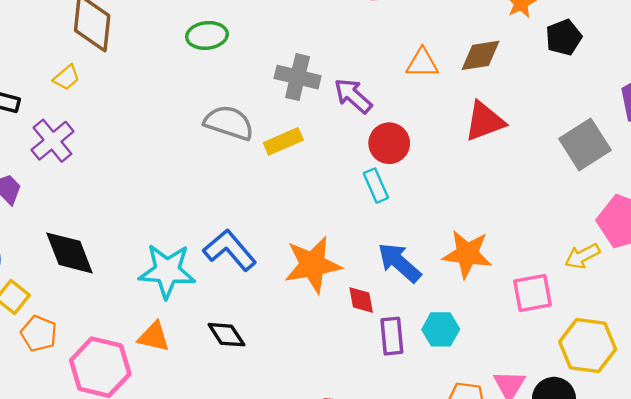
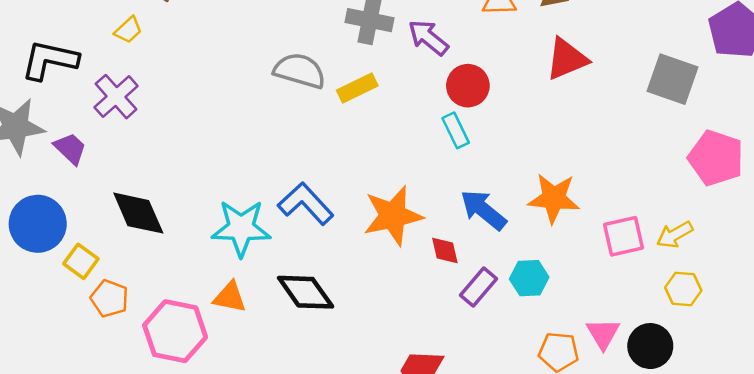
gray square: (585, 144) -> (672, 79), turned -36
yellow arrow: (582, 256) -> (675, 235), moved
black diamond: (226, 335) -> (306, 292), size x1.4
purple rectangle: (392, 336) -> (478, 287), turned 48
yellow hexagon: (588, 346) -> (683, 289), size x0.6

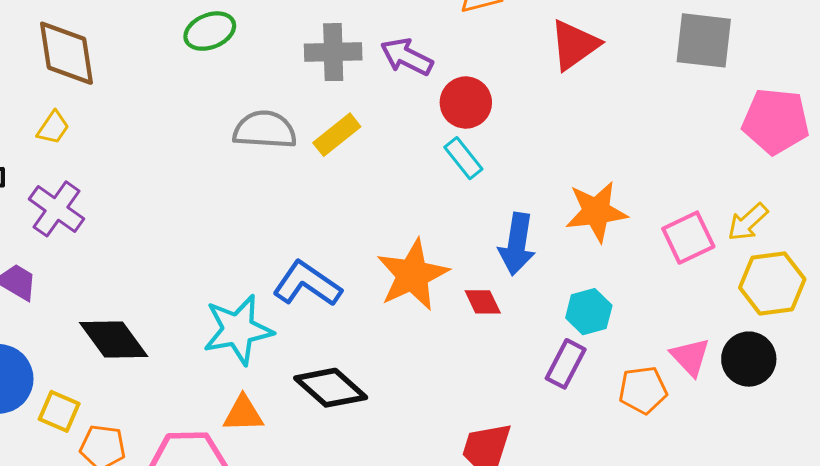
blue arrow: (483, 210) -> (517, 244), turned -108
purple rectangle: (478, 287) -> (566, 364), moved
yellow hexagon: (683, 289) -> (772, 283), size x1.5

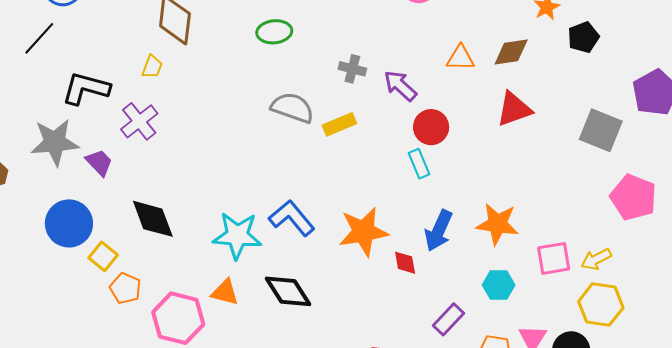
gray cross: (333, 52) -> (352, 69), size x0.7
yellow trapezoid: (53, 128) -> (152, 67), turned -30
cyan hexagon: (589, 312) -> (499, 285), moved

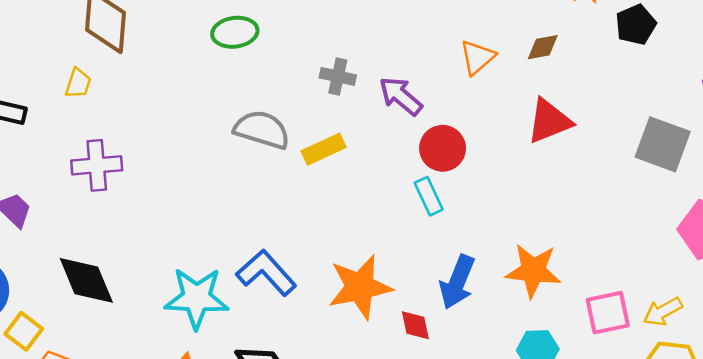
brown diamond: (511, 52) -> (543, 47), size x0.7
orange triangle: (460, 58) -> (477, 57), turned -40
purple cross: (139, 121) -> (97, 165), moved, turned 36

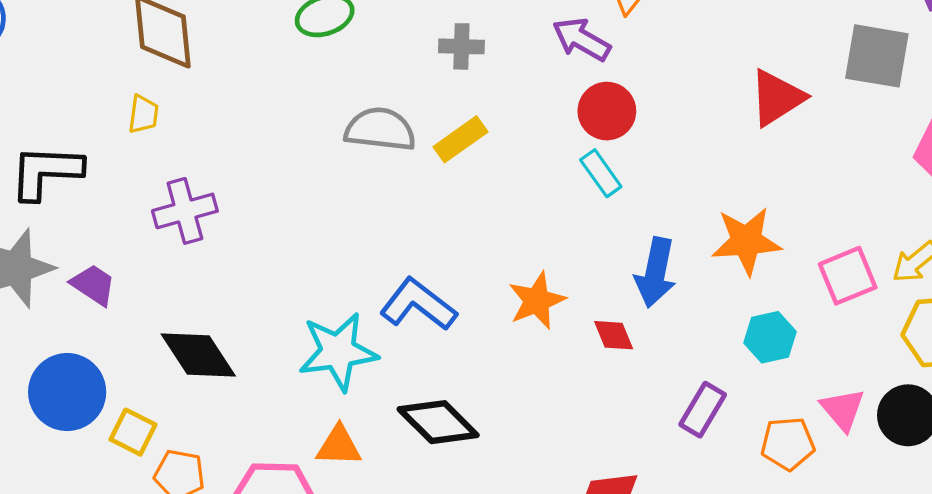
purple arrow: (401, 96) -> (581, 39), moved
red triangle: (549, 121) -> (777, 98), moved
orange star: (360, 287) -> (537, 301), size x0.7

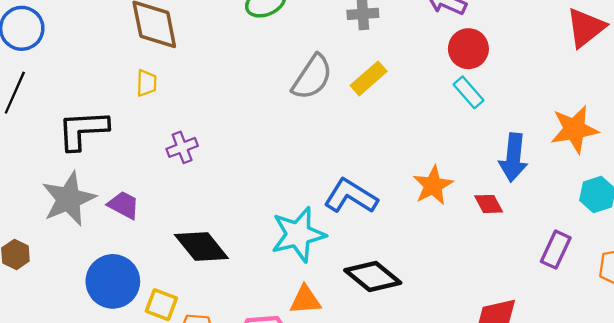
gray semicircle: (380, 129) -> (312, 77), turned 123
purple cross: (185, 211) -> (182, 147), size x0.7

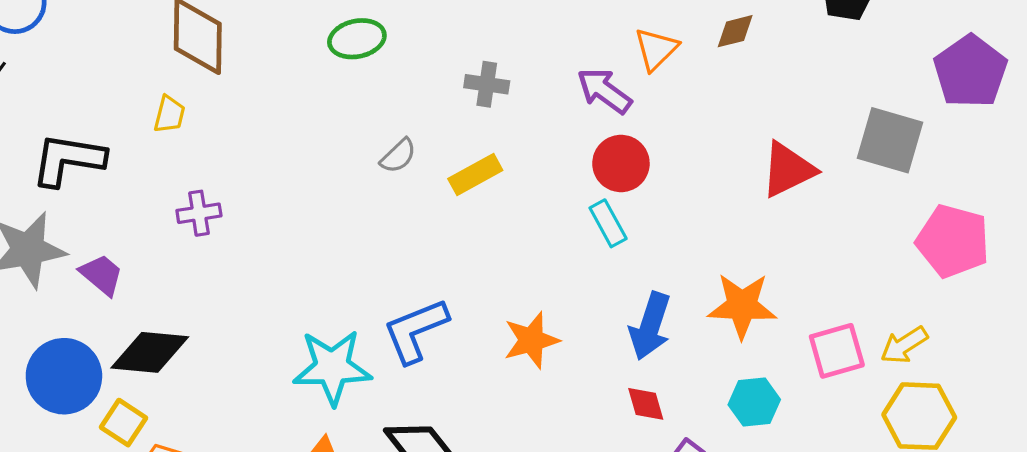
gray semicircle: (312, 77) -> (398, 156), size x0.6
blue L-shape: (351, 196) -> (416, 331), turned -66
red diamond: (489, 204) -> (646, 404), moved
black diamond: (201, 247) -> (150, 352), moved, turned -58

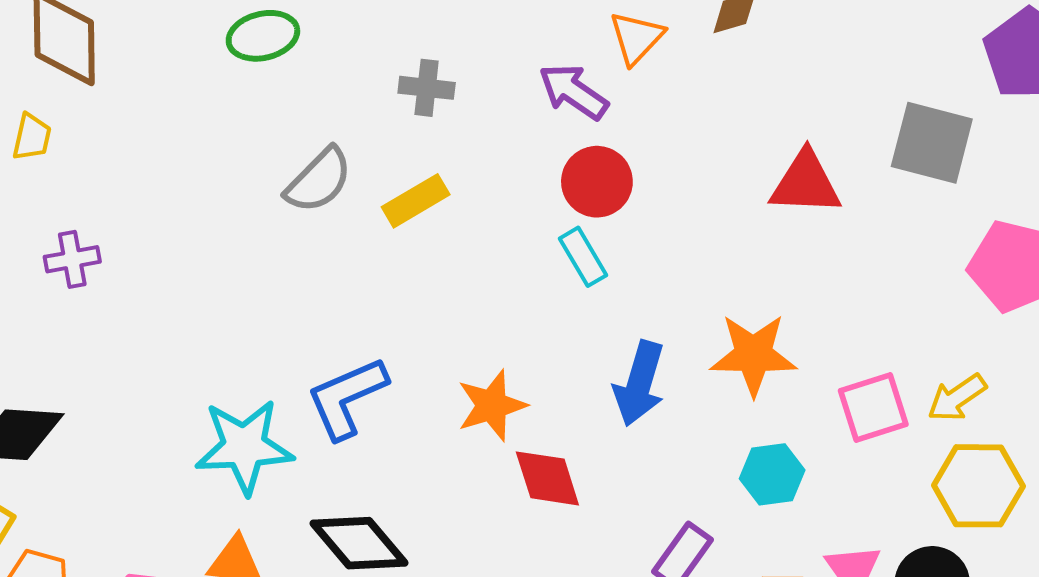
gray semicircle: (398, 156) -> (319, 180), size x1.5
red triangle: (788, 170) -> (806, 183), turned 30
red diamond: (646, 404) -> (547, 478), moved, size x1.4

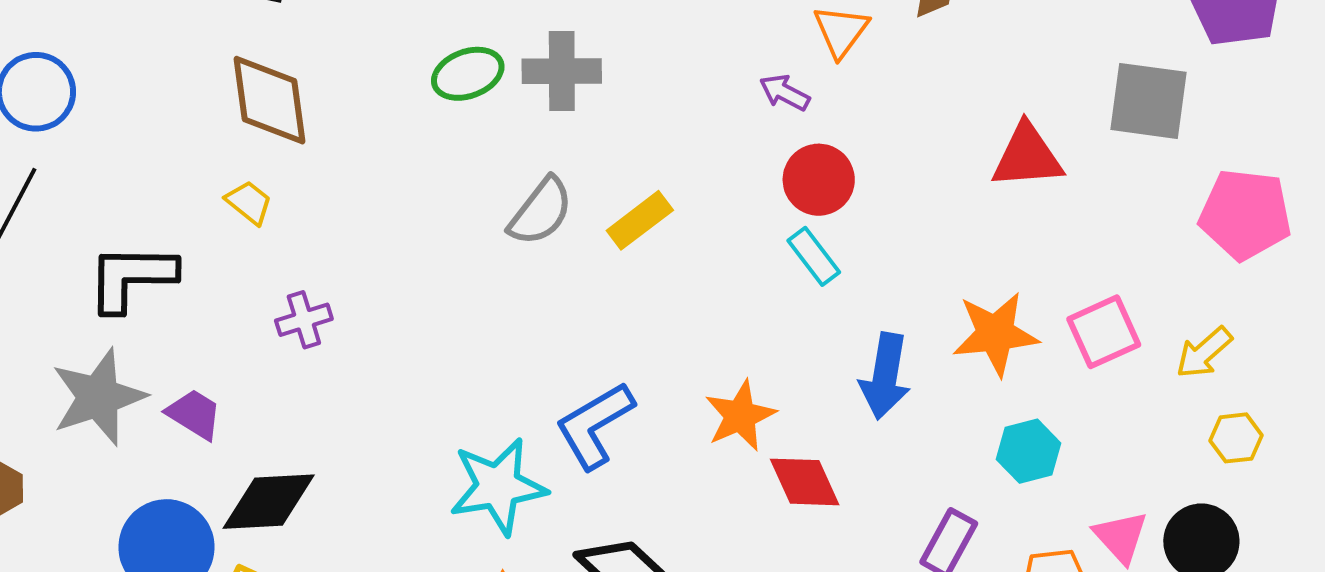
gray cross: (427, 88) -> (562, 71), moved, size x1.4
purple arrow: (573, 92) -> (785, 93), size x0.7
yellow trapezoid: (32, 137) -> (249, 202), turned -57
pink square: (873, 407) -> (1104, 332), moved
yellow hexagon: (978, 486) -> (1236, 438), size x0.6

